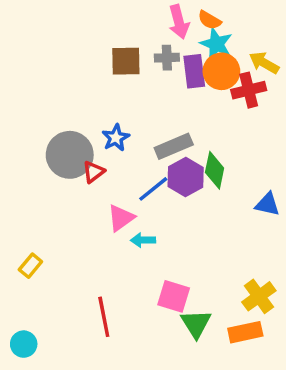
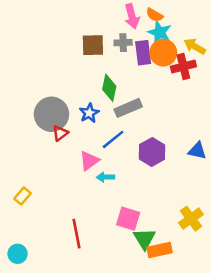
blue star: (116, 138) -> (89, 113), moved
green diamond: (215, 170) -> (109, 88), moved
red triangle: (94, 172) -> (60, 133), moved
purple hexagon: (186, 177) -> (152, 152), moved
orange rectangle: (245, 332) -> (160, 250), moved

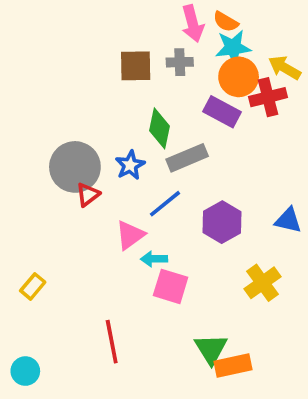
cyan star: (160, 33) -> (233, 47), turned -30
purple rectangle: (143, 53) -> (222, 112), moved, turned -55
pink square: (128, 219) -> (171, 286), moved
yellow cross: (191, 219) -> (262, 283), moved

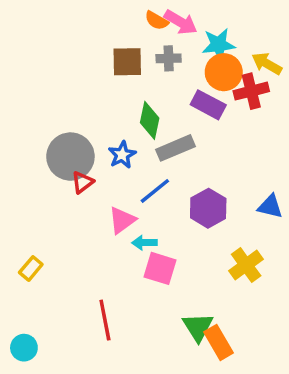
orange semicircle: (226, 22) -> (157, 21), moved
pink arrow: (193, 24) -> (181, 22), turned -44
orange rectangle: (233, 366) -> (219, 342), turned 72

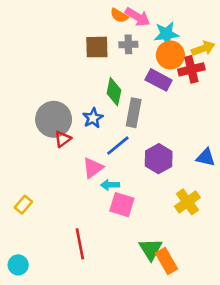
yellow arrow: (267, 64) -> (203, 48), turned 130
gray rectangle: (175, 148) -> (134, 113), turned -56

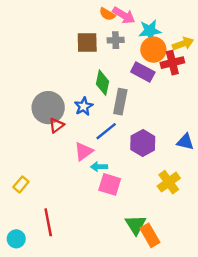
red line: (80, 244) -> (48, 222), moved

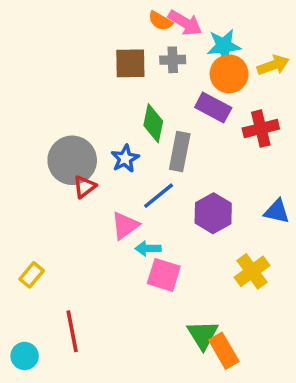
red cross: (172, 63) -> (261, 129), moved

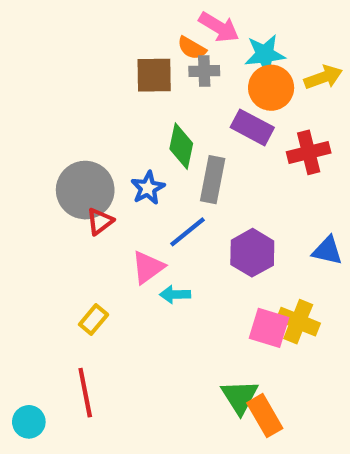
orange semicircle: (160, 21) -> (192, 48), moved
yellow cross: (252, 271) -> (298, 322), turned -32
yellow rectangle: (32, 275) -> (94, 320), moved
pink square: (164, 275) -> (269, 328), moved

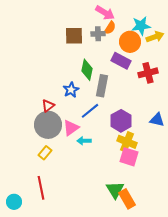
orange semicircle: (192, 48) -> (110, 28), moved, turned -88
cyan star: (265, 54) -> (141, 26), moved
gray circle: (85, 190) -> (48, 125), moved
yellow cross: (298, 322) -> (127, 142), moved

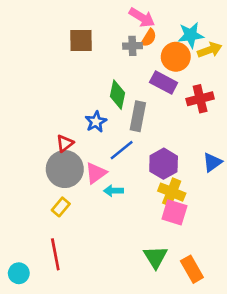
brown square: (74, 36) -> (81, 41), moved
blue triangle: (157, 120) -> (212, 162), turned -49
orange rectangle: (127, 199) -> (192, 269), moved

